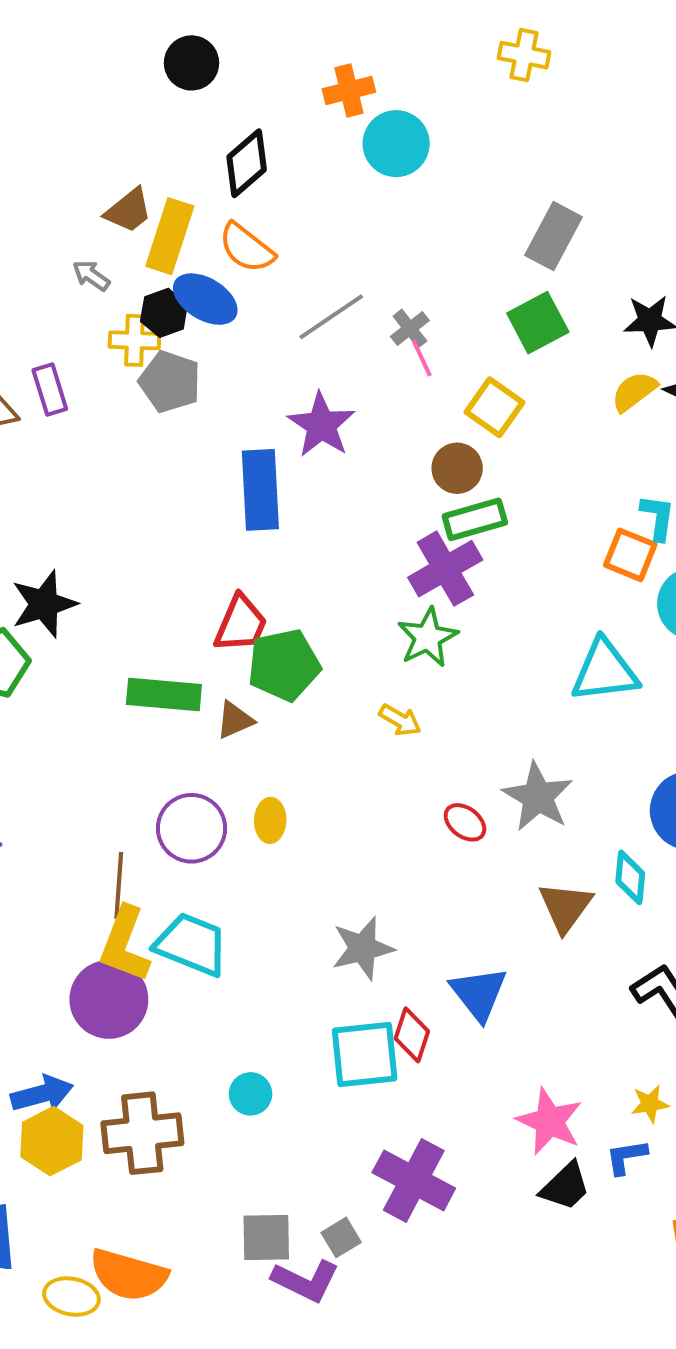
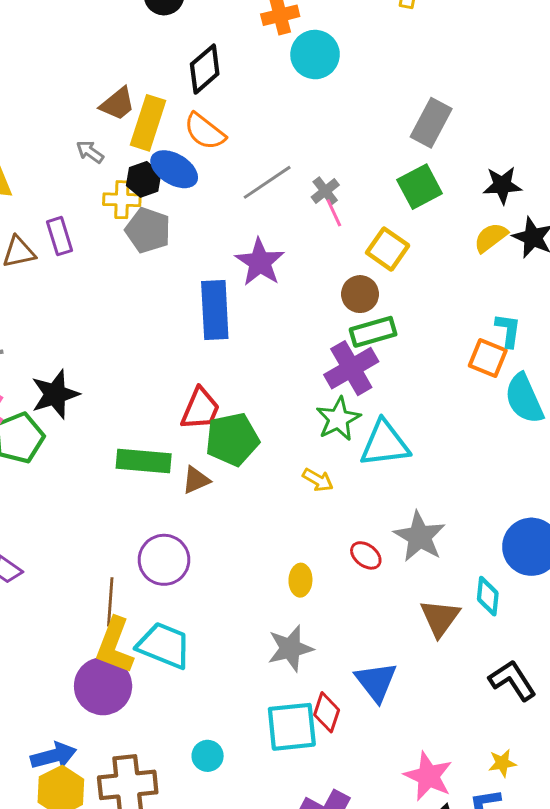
cyan triangle: (605, 671) -> (385, 444), moved
yellow ellipse: (270, 820) -> (300, 580), moved

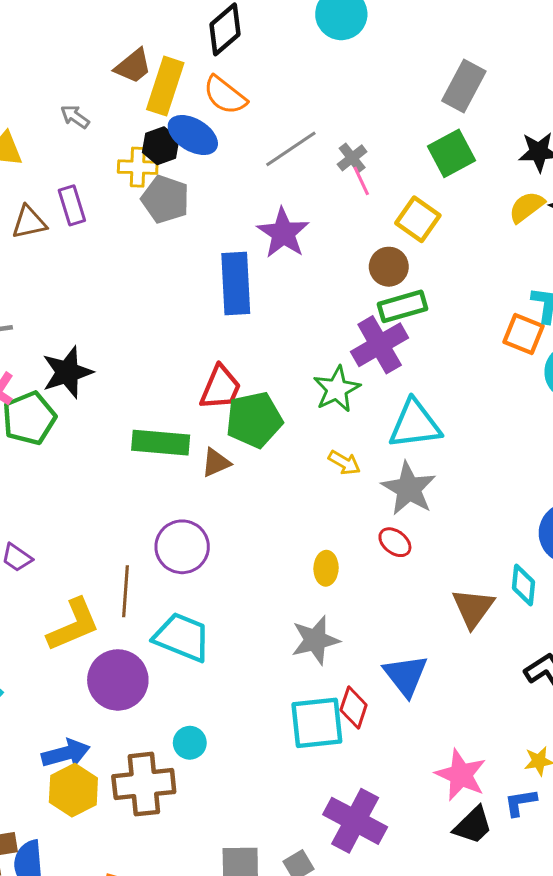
gray arrow: (90, 152) -> (75, 117), moved
green star: (338, 419) -> (337, 389), moved
gray star: (420, 537) -> (409, 489), moved
yellow L-shape: (115, 645) -> (73, 625), moved, turned -134
cyan circle: (208, 756) -> (190, 743), moved

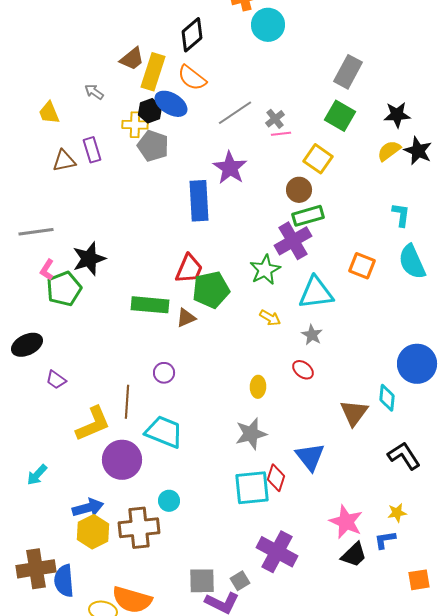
green square: (452, 153) -> (340, 116), turned -32
pink line: (361, 181) -> (281, 134), turned -72
orange square: (523, 334) -> (362, 266), moved
gray star: (409, 489) -> (312, 335), size x0.6
purple circle: (182, 547) -> (164, 373), size x0.6

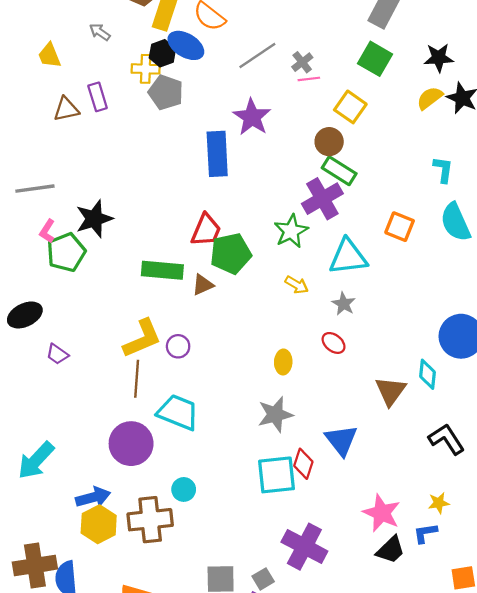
green rectangle: (308, 216) -> (339, 171), turned 48
yellow L-shape: (93, 424) -> (142, 338), moved
cyan arrow: (37, 475) -> (36, 460), size x1.6

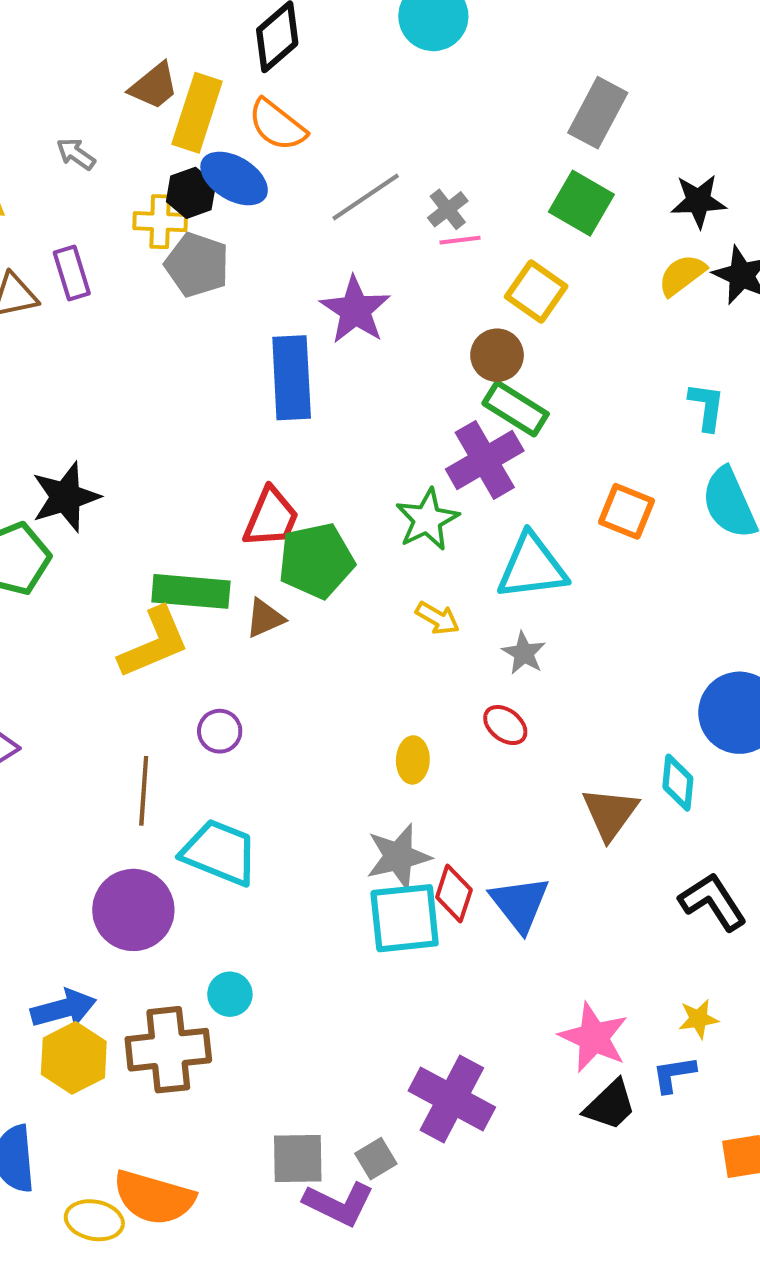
yellow L-shape: (142, 338) -> (154, 643), moved
red diamond: (303, 464) -> (454, 894), moved
cyan square: (276, 475) -> (405, 918), moved

